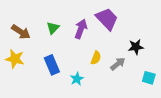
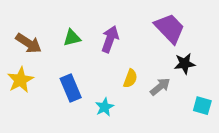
purple trapezoid: (107, 19) -> (170, 28), moved
green triangle: (53, 28) -> (72, 38), turned 32
yellow star: (15, 59) -> (20, 80), turned 30

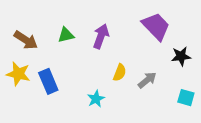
black star: (185, 64) -> (181, 56), moved
yellow star: (20, 80) -> (18, 74), turned -30
blue rectangle: (71, 88) -> (48, 81), moved

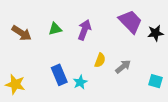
black star: (181, 56) -> (155, 33), moved
yellow star: (18, 74) -> (15, 84), moved
blue rectangle: (48, 81) -> (59, 75), moved

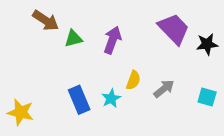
brown arrow: (22, 33) -> (46, 20), moved
cyan square: (155, 81) -> (207, 97), moved
cyan star: (80, 82) -> (111, 98), moved

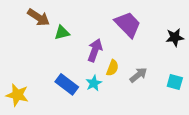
purple trapezoid: (174, 29) -> (128, 24), moved
purple arrow: (112, 40) -> (95, 50), moved
blue rectangle: (79, 100) -> (67, 84), turned -30

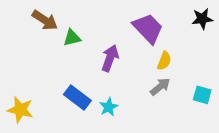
black star: (175, 37) -> (202, 19), moved
yellow semicircle: (113, 68) -> (164, 61), moved
cyan star: (94, 83) -> (109, 107), moved

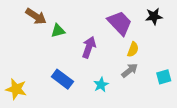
black star: (202, 19) -> (154, 16), moved
cyan square: (202, 95) -> (164, 77), turned -32
cyan star: (109, 107) -> (101, 85), moved

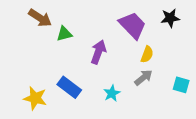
cyan square: (164, 77) -> (181, 85), turned 32
yellow star: (16, 89) -> (35, 98), moved

